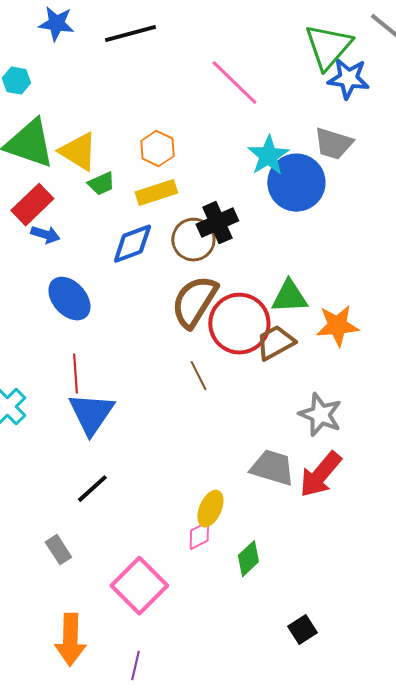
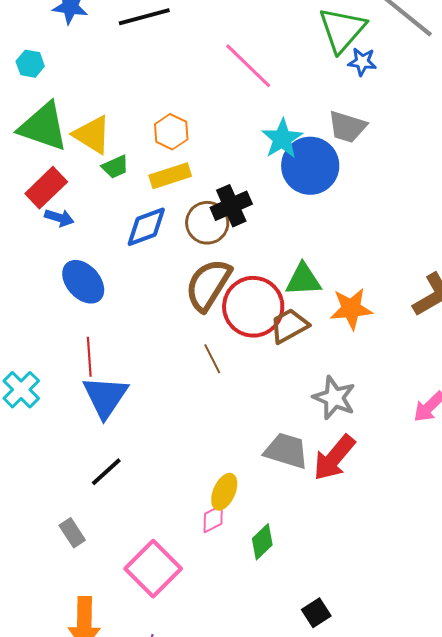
blue star: (348, 79) -> (362, 62), size x0.7

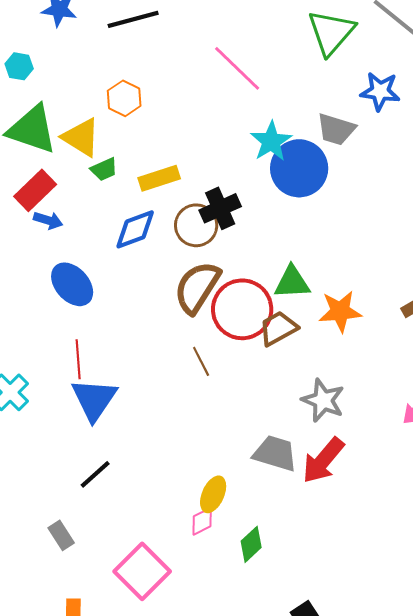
blue star: (362, 62) -> (380, 91), moved, size x1.4
orange hexagon: (171, 132) -> (124, 98), moved

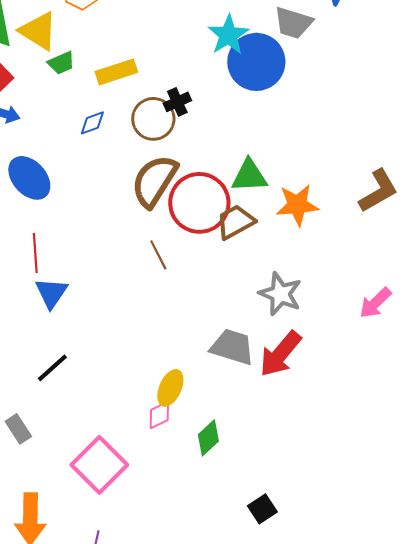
black cross: (220, 208) -> (177, 102), size x0.7
blue diamond: (135, 229) -> (92, 123), size x0.6
blue triangle: (94, 399) -> (51, 293), size x0.7

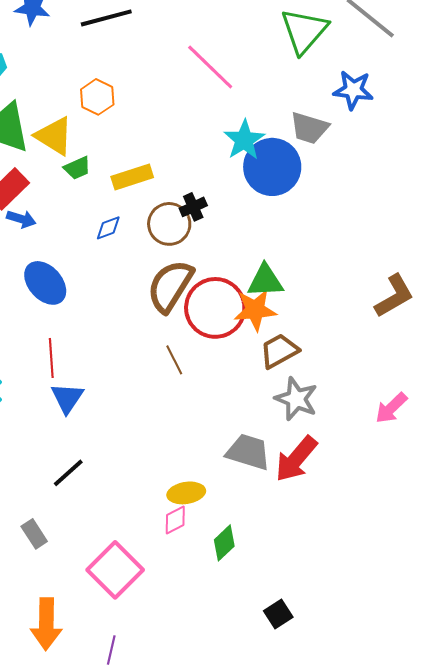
orange star: (297, 205) -> (255, 310), moved
brown trapezoid: (235, 222) -> (279, 351), moved
yellow ellipse: (170, 388) -> (186, 493), turned 57

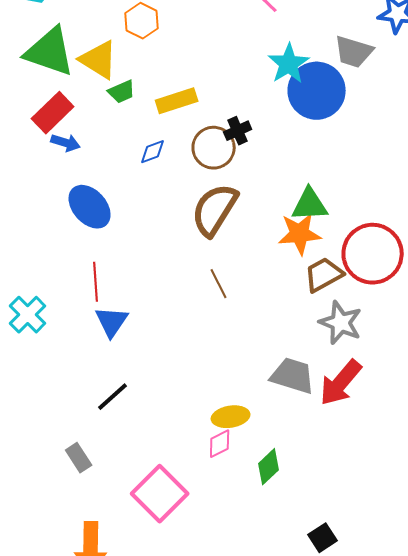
red circle: (215, 308) -> (373, 254), moved

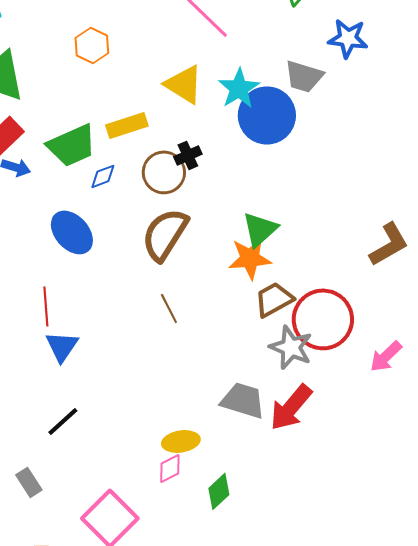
yellow triangle: (99, 60) -> (184, 84), moved
green trapezoid: (122, 92) -> (72, 145), moved, size x1.8
green triangle: (310, 205) -> (260, 229), turned -39
blue ellipse: (90, 207) -> (72, 232), moved
red circle: (373, 254) -> (323, 319), moved

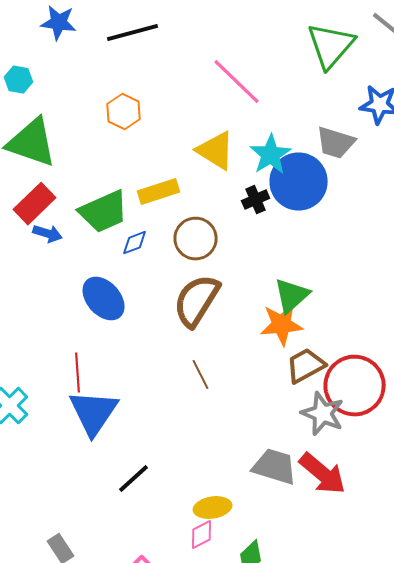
black cross: (188, 155) -> (256, 200), moved
blue triangle: (62, 346) -> (94, 413), size x1.5
red arrow: (291, 407) -> (323, 474), turned -90
black line: (63, 421) -> (134, 479), moved

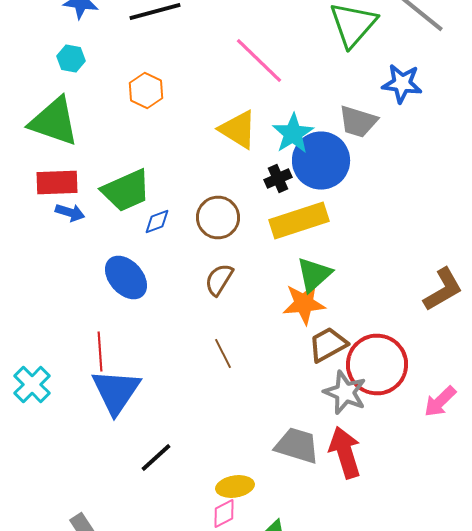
cyan hexagon: (19, 80) -> (71, 58), moved
yellow rectangle: (159, 192) -> (299, 220), moved, size x1.4
red rectangle: (35, 204) -> (57, 182), turned 42
brown semicircle: (197, 301) -> (219, 280), size x0.6
red arrow: (323, 474) -> (345, 452), turned -147

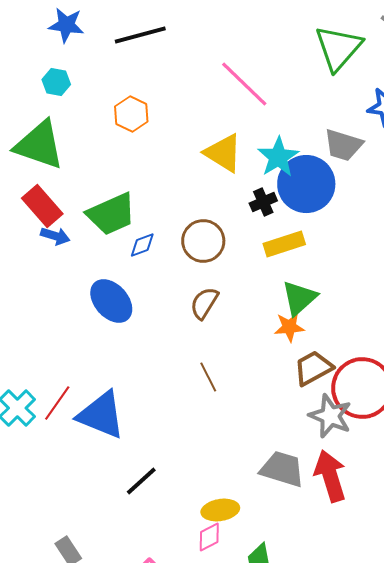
red rectangle: (57, 182) -> (42, 206), turned 51
yellow rectangle: (299, 220) -> (284, 244), size x0.7
orange star: (304, 304) -> (289, 327), size x0.7
red line: (100, 352) -> (57, 403), moved, turned 39
blue triangle: (116, 392) -> (101, 415), turned -42

